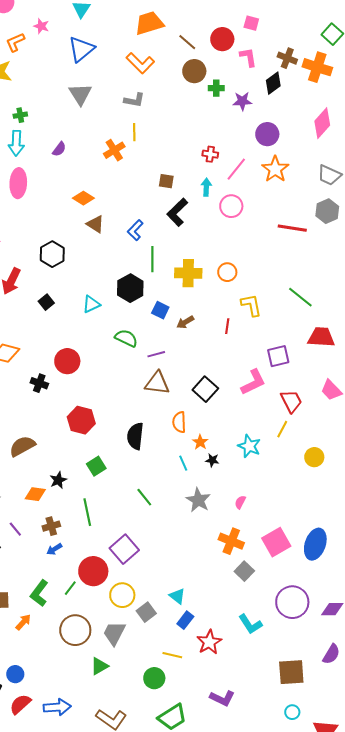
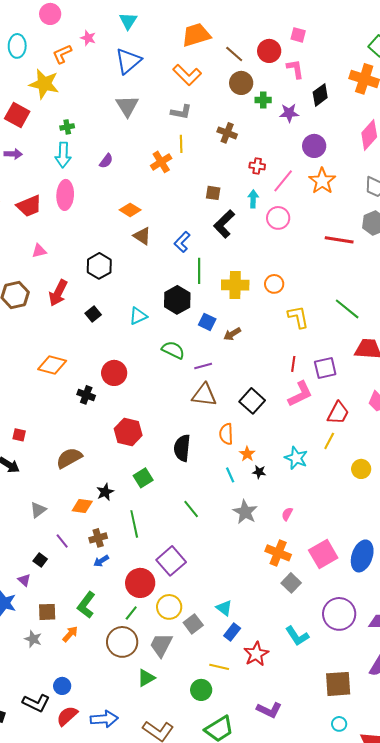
brown cross: (287, 58) -> (227, 133), moved
red line: (227, 326) -> (293, 364), moved
red trapezoid: (291, 401) -> (338, 413), turned 55
green line: (70, 588) -> (131, 613), moved

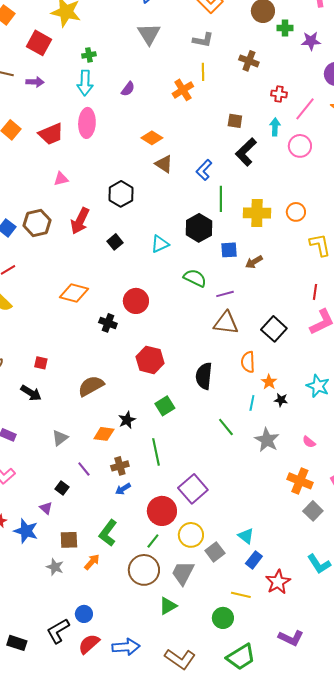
blue square: (207, 322) -> (229, 250), turned -30
cyan line: (230, 475) -> (252, 403), turned 35
green line: (191, 509) -> (226, 427), moved
pink semicircle: (287, 514) -> (309, 442), turned -80
black L-shape: (36, 703) -> (58, 631), turned 124

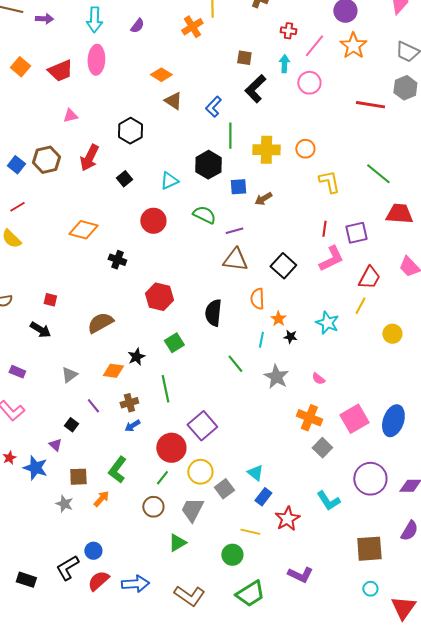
red circle: (136, 301) -> (153, 221), moved
brown circle: (144, 570) -> (153, 507), size x0.7

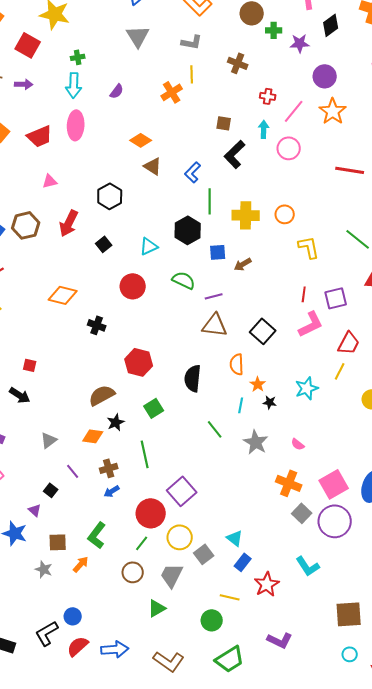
brown semicircle: (100, 323) -> (102, 395), moved
cyan star: (327, 323) -> (307, 388), turned 30
purple circle: (370, 479) -> (335, 521), moved

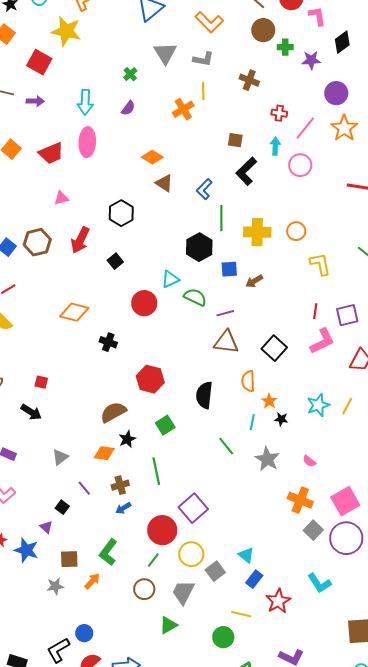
gray triangle: (138, 36) -> (165, 53), moved
green cross: (78, 57) -> (130, 74), moved, turned -32
cyan triangle: (149, 246) -> (170, 279), moved
yellow line: (340, 371) -> (347, 406), moved
gray star: (44, 569) -> (55, 586), turned -30

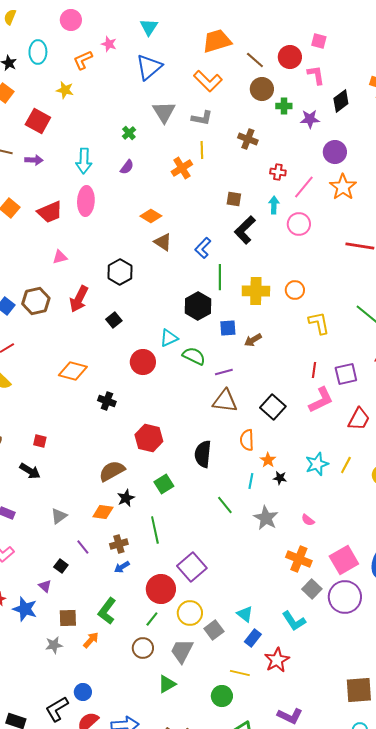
yellow star: (66, 31) -> (65, 90), size x0.6
cyan L-shape: (319, 583) -> (294, 621), moved

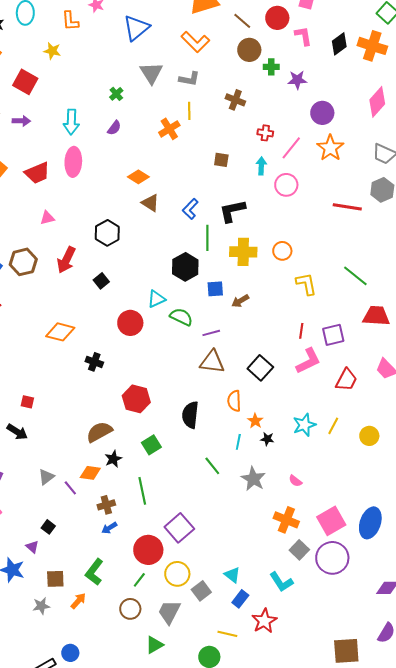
orange L-shape: (83, 60) -> (70, 21), turned -70
black diamond: (341, 101) -> (339, 44), moved
black L-shape: (245, 230) -> (232, 211), moved, turned 32
purple line: (83, 547) -> (70, 488), moved

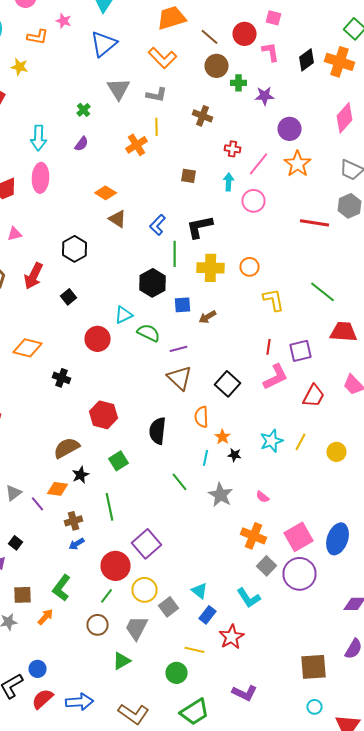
orange L-shape: (70, 21) -> (38, 37), turned -75
brown triangle: (212, 362) -> (180, 378), turned 36

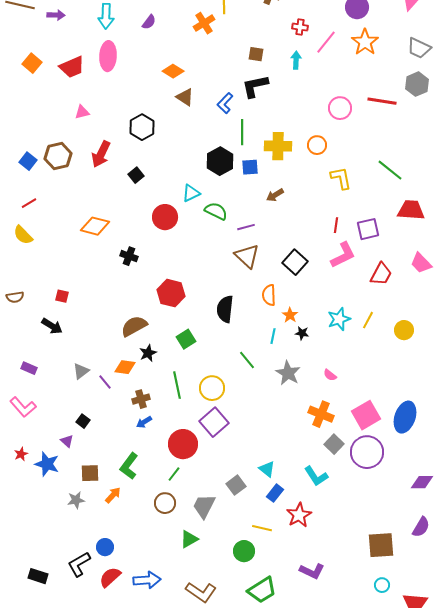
pink circle: (254, 201) -> (340, 108), moved
black L-shape: (200, 227) -> (255, 86), moved
blue square: (182, 305) -> (250, 167), moved
yellow circle: (144, 590) -> (212, 388), moved

